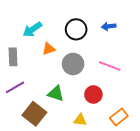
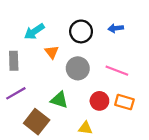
orange triangle: (49, 49) -> (52, 52), turned -48
orange rectangle: (119, 117) -> (124, 102), moved, turned 54

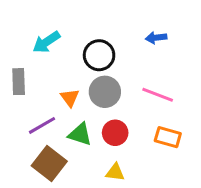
black circle: (81, 31) -> (99, 55), moved
orange triangle: (52, 52) -> (70, 98), moved
purple line: (16, 93) -> (42, 125), moved
red circle: (99, 101) -> (115, 133), moved

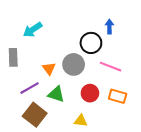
blue arrow: (156, 38) -> (109, 27), turned 96
black circle: (99, 55) -> (91, 43), moved
red circle: (115, 133) -> (90, 93), moved

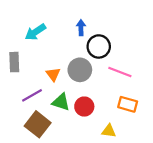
blue arrow: (109, 27) -> (81, 28), moved
red circle: (90, 93) -> (84, 107), moved
yellow triangle: (81, 121) -> (109, 131), moved

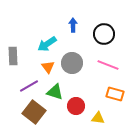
cyan arrow: (35, 32) -> (47, 44), moved
black circle: (99, 46) -> (104, 34), moved
red circle: (84, 107) -> (76, 106), moved

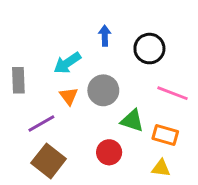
pink line: (108, 65) -> (172, 93), moved
green triangle: (55, 92) -> (132, 121), moved
yellow triangle: (98, 118) -> (161, 168), moved

